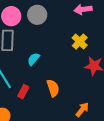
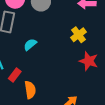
orange semicircle: (53, 88) -> (30, 90), moved

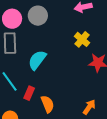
cyan semicircle: (30, 45) -> (37, 60), size x1.5

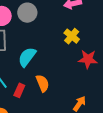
orange semicircle: (48, 104) -> (43, 83), moved

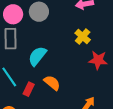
orange semicircle: (43, 83) -> (52, 83), turned -30

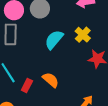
cyan semicircle: (37, 56) -> (54, 40), moved

